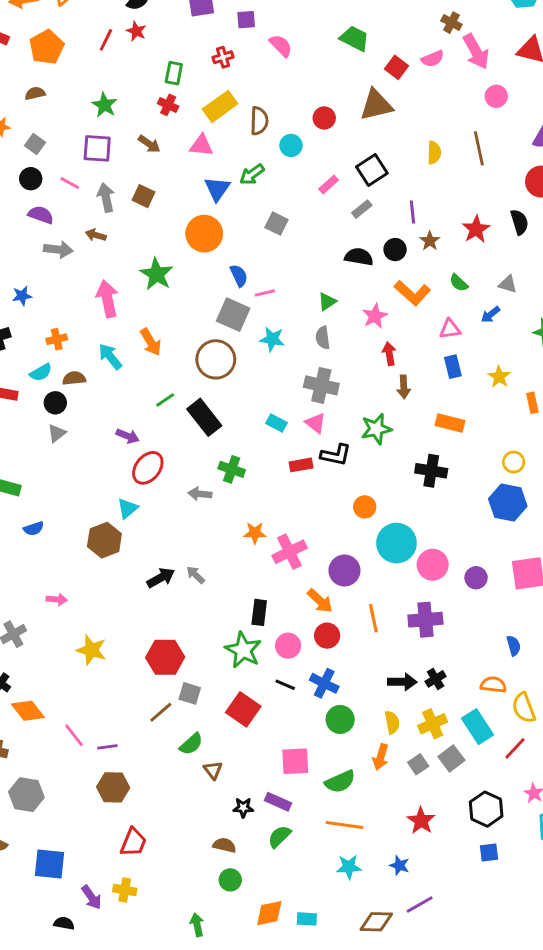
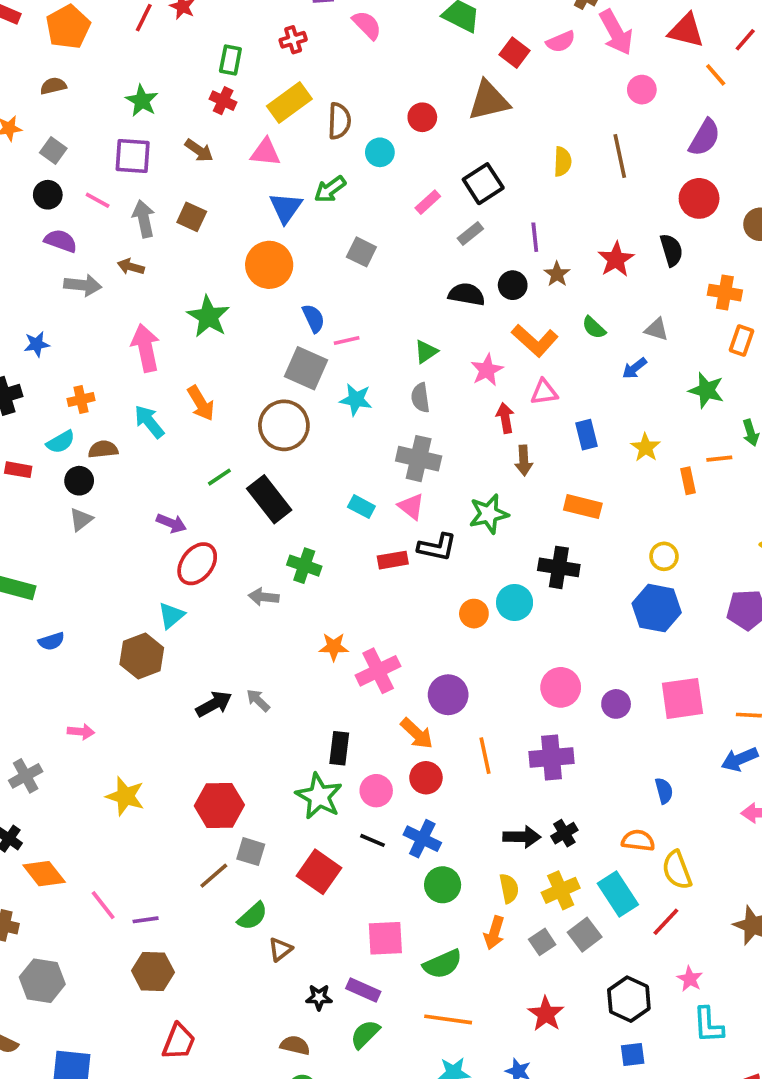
pink triangle: (450, 329) -> (544, 392), moved
cyan circle: (397, 543) -> (515, 602), moved, size x0.7
brown triangle: (213, 770) -> (280, 949), turned 30

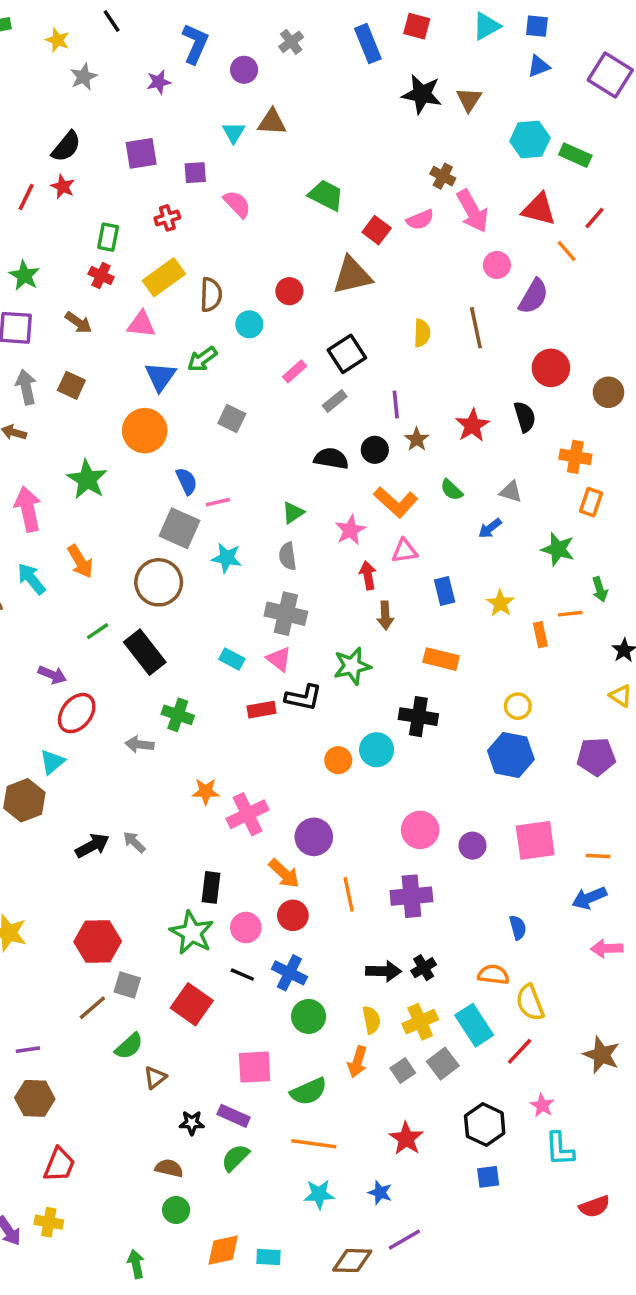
purple semicircle: (705, 138) -> (533, 296), moved

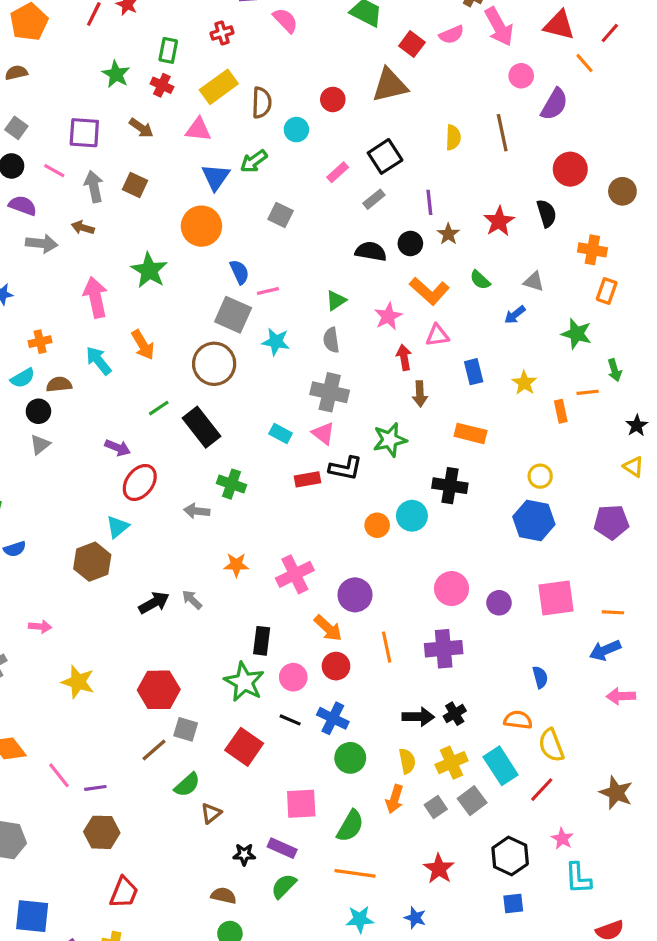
green star: (24, 275) -> (116, 74), moved
orange star: (206, 792) -> (236, 565), moved
green semicircle: (309, 1091) -> (350, 826), turned -36

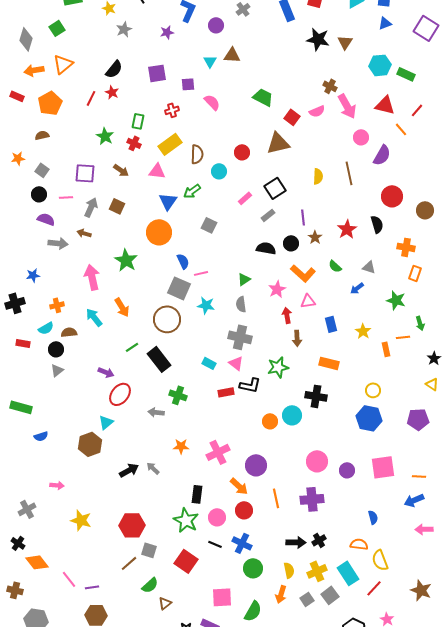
pink line: (54, 171) -> (66, 197), turned -32
gray arrow: (94, 187) -> (91, 207), turned 36

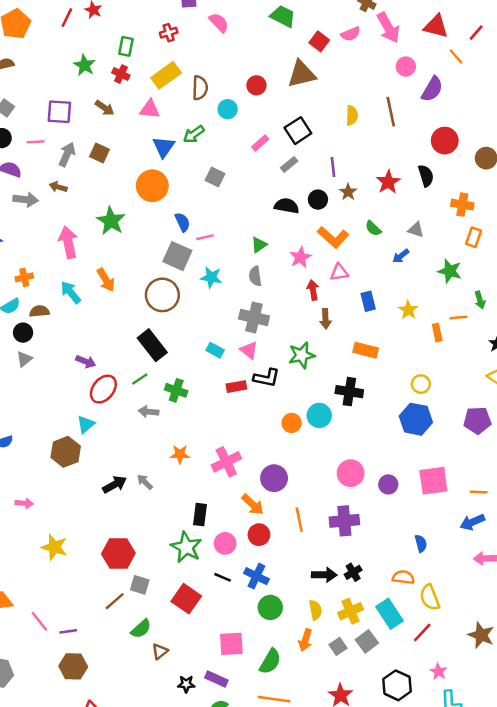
green line: (132, 347) -> (140, 379), moved

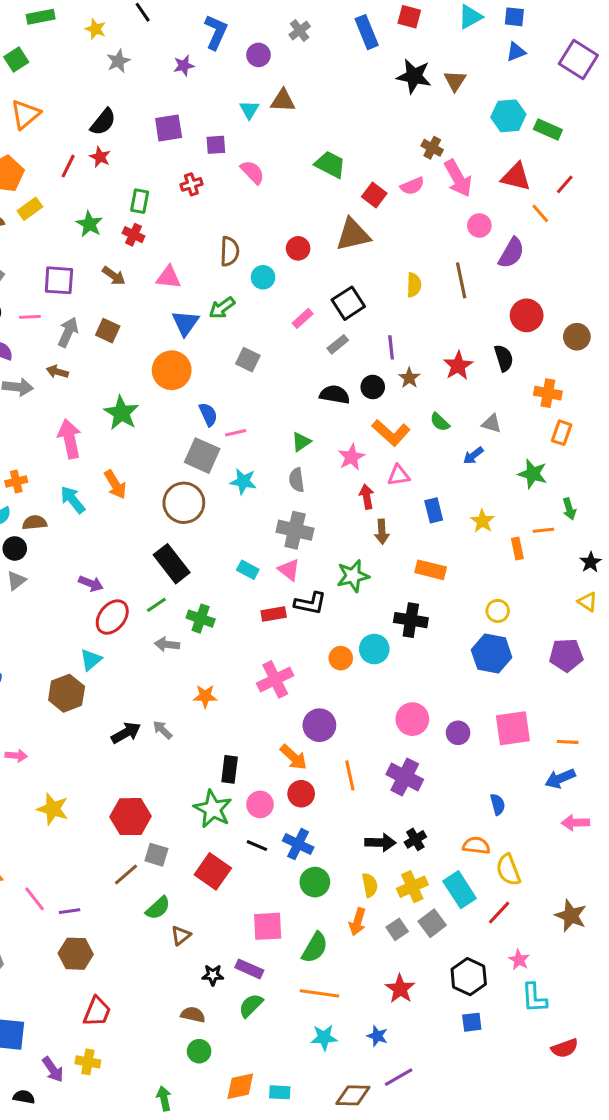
yellow rectangle: (166, 75) -> (30, 209), moved, size x0.7
pink cross: (226, 462) -> (275, 679), moved
purple cross: (344, 521) -> (405, 777), turned 32

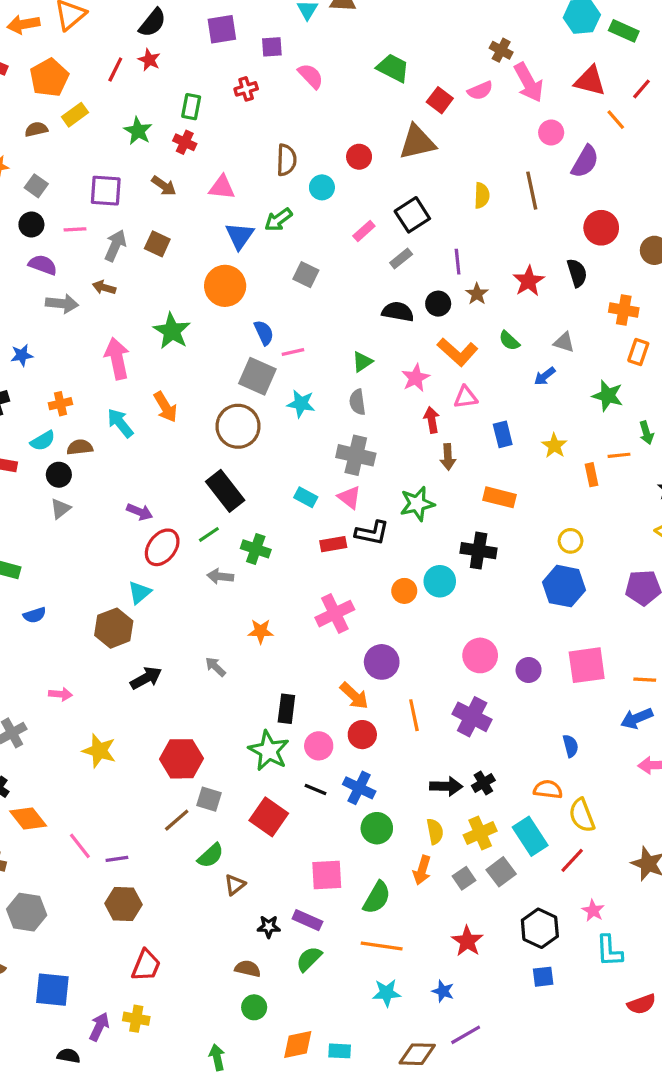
black arrow: (126, 733) -> (146, 678), moved
purple arrow: (53, 1069) -> (99, 1027), turned -120

